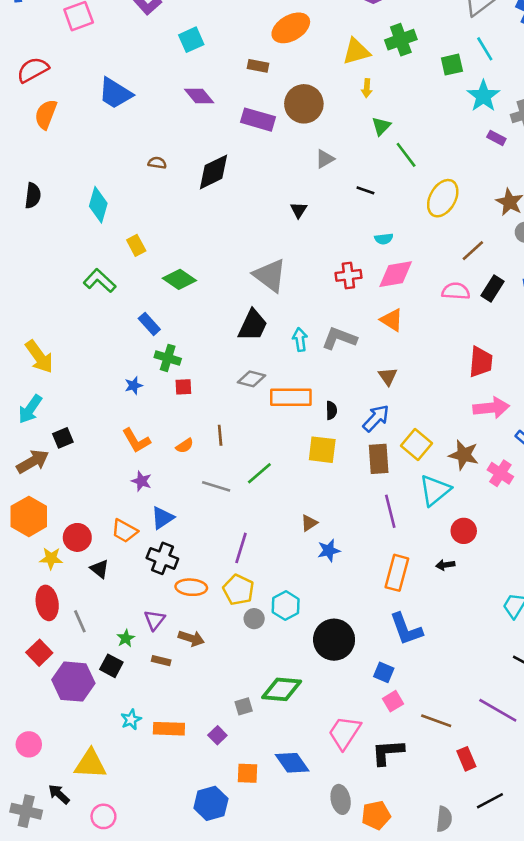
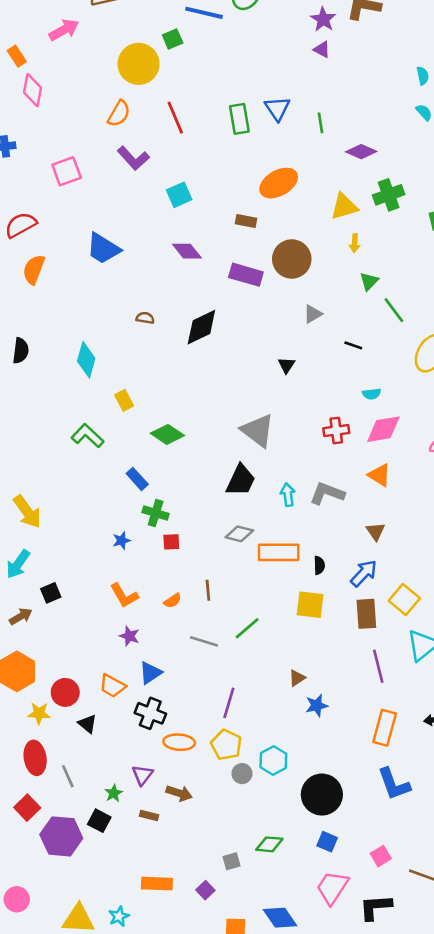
brown arrow: (33, 461) -> (21, 616), size x0.7
blue square: (384, 672) -> (327, 842), moved
green diamond: (282, 689) -> (269, 844), size x0.7
cyan star: (131, 720) -> (119, 916), moved

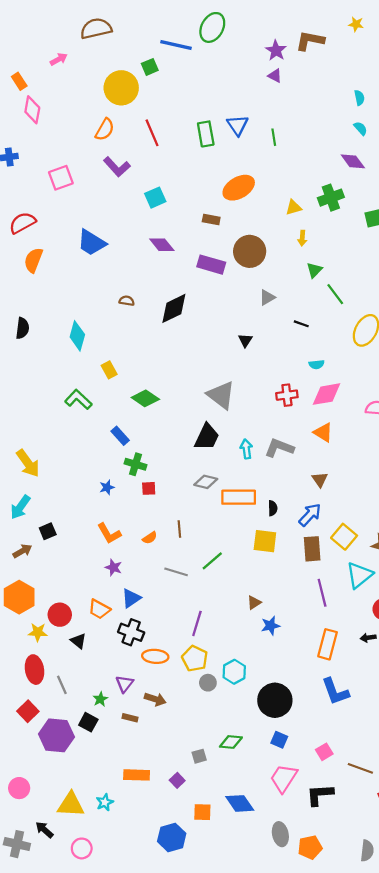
pink arrow: (64, 30) -> (59, 59), size x0.7
purple diamond: (361, 152) -> (353, 161), moved, turned 30
yellow triangle: (344, 207) -> (294, 207), size x0.7

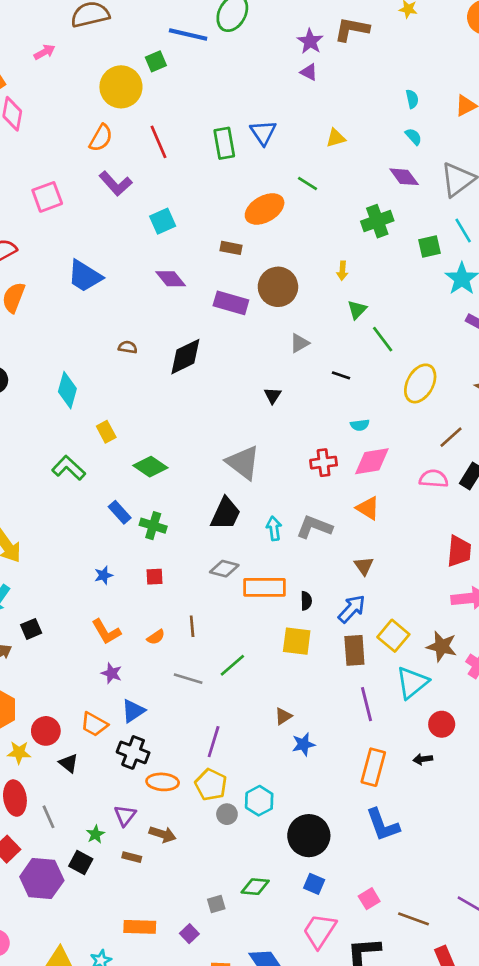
green line: (274, 137) -> (307, 183), moved, turned -49
yellow triangle: (294, 207) -> (336, 138), moved
green cross: (135, 464) -> (153, 526), moved

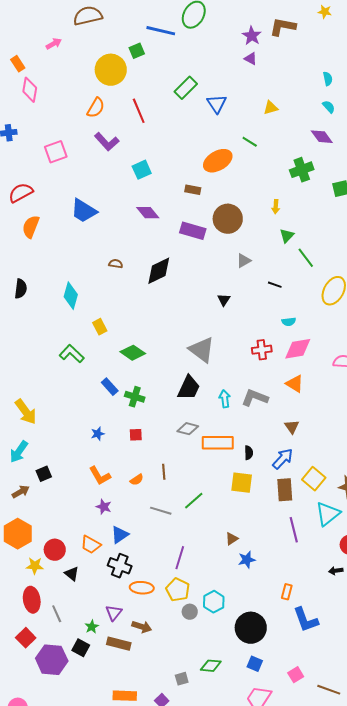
green rectangle: (224, 143) -> (186, 88), moved, turned 55
orange rectangle: (373, 767) -> (287, 592), moved, size x0.6
brown rectangle: (132, 857) -> (119, 644), size x1.6

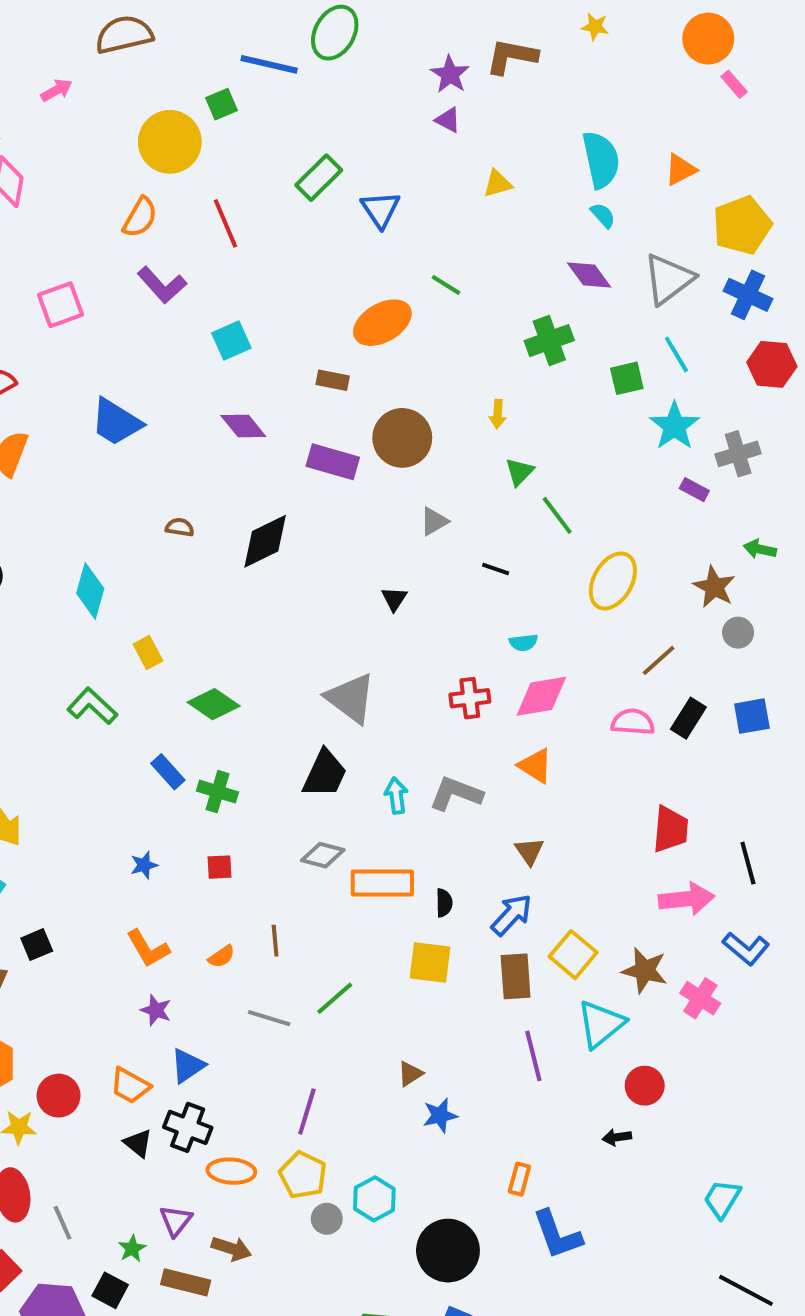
cyan semicircle: (328, 79) -> (601, 160), size x2.0
yellow triangle: (271, 108) -> (498, 184), moved
black triangle: (72, 574) -> (138, 1143), moved

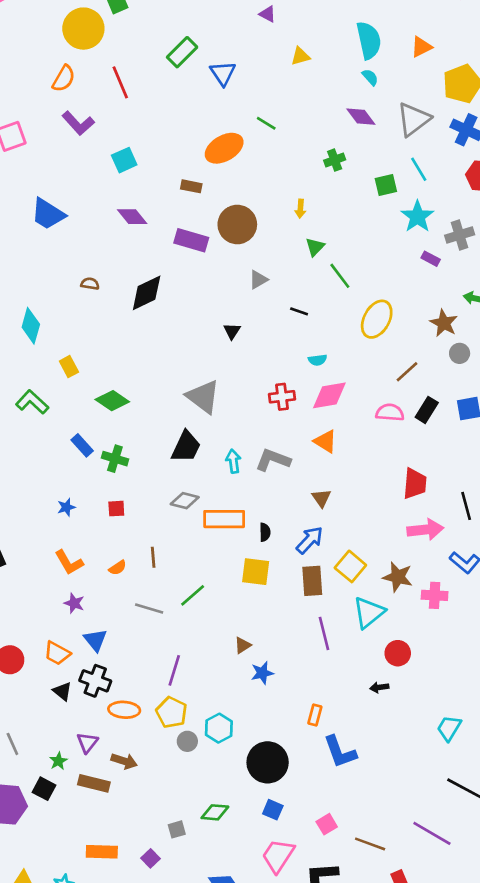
green cross: (549, 341) -> (335, 160), size x0.7
pink cross: (700, 998) -> (435, 595), turned -30
blue triangle: (188, 1066) -> (95, 640), turned -35

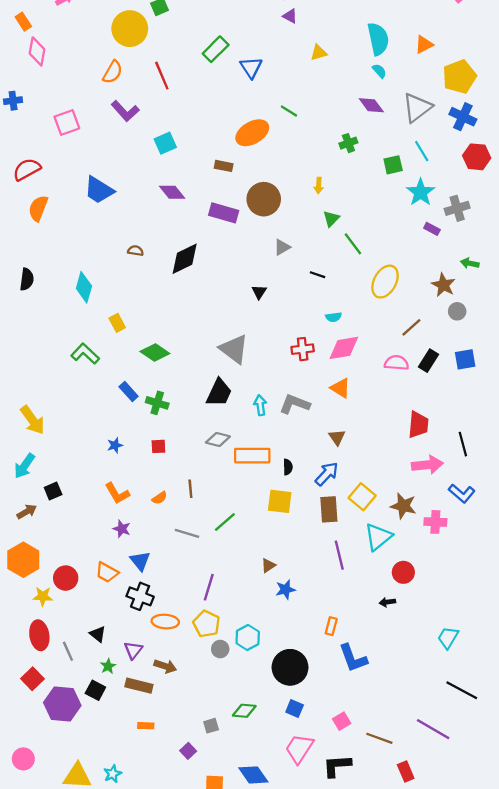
black triangle: (62, 691) -> (98, 634), moved
orange rectangle: (102, 852) -> (146, 726), moved, size x0.6

